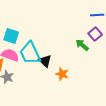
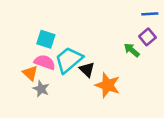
cyan trapezoid: (30, 53) -> (69, 60), turned 75
orange star: (62, 74) -> (108, 85), size x1.5

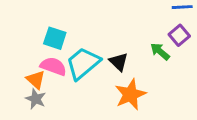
black triangle: (87, 69) -> (119, 62), moved
orange star: (108, 85) -> (130, 94), turned 30
gray star: (41, 89) -> (36, 99), moved

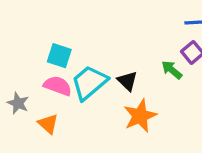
orange triangle: (36, 80) -> (48, 124), moved
gray star: (36, 99) -> (18, 103), moved

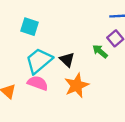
cyan square: (59, 56) -> (29, 27), moved
pink semicircle: (58, 86) -> (38, 83), moved

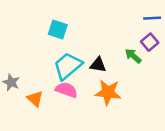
black triangle: (67, 60) -> (98, 65), turned -35
orange star: (76, 85) -> (108, 92), turned 30

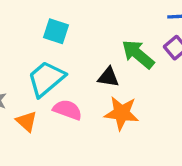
green arrow: (133, 56) -> (138, 54), moved, size x1.5
cyan trapezoid: (68, 66) -> (46, 79), moved

